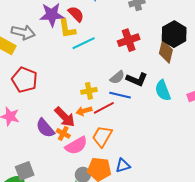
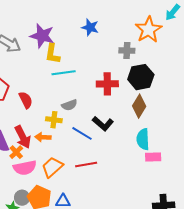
red semicircle: (76, 14) -> (26, 100), moved
black hexagon: (174, 34) -> (141, 77), moved
gray semicircle: (117, 77) -> (69, 105), moved
cyan semicircle: (163, 90) -> (143, 139), moved
red line: (104, 108) -> (86, 164), moved

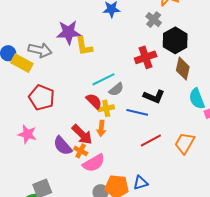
gray cross: (127, 51) -> (154, 20), turned -35
cyan line: (64, 73) -> (104, 79), moved
red semicircle: (26, 100) -> (94, 101), moved
orange arrow: (43, 137) -> (101, 128), turned -70
orange trapezoid: (52, 167) -> (185, 143), moved

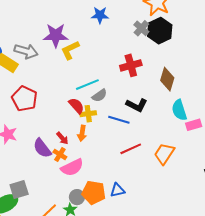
black hexagon: (175, 40) -> (160, 31), moved
yellow L-shape: (84, 46) -> (70, 50), turned 70
red arrow: (82, 134) -> (62, 138), size x0.6

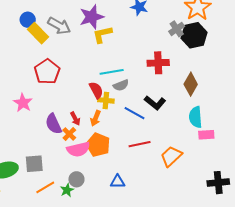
purple star: (56, 35) -> (92, 17), turned -30
gray square: (19, 189) -> (34, 164), moved
orange pentagon: (94, 192) -> (98, 145), moved

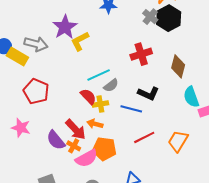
orange arrow: (96, 118) -> (95, 124), turned 98
red arrow: (75, 119) -> (76, 129), size x1.6

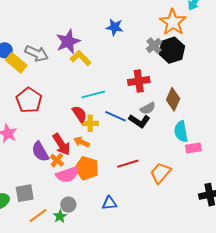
yellow L-shape: (80, 41) -> (80, 58), turned 65
gray semicircle: (111, 85) -> (148, 108), moved
blue line: (131, 109) -> (115, 116), moved

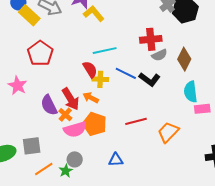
gray semicircle: (148, 108) -> (159, 55), moved

